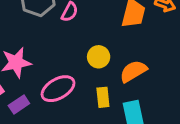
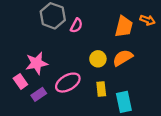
orange semicircle: (133, 71) -> (123, 58), moved

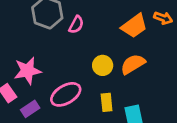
orange trapezoid: (124, 27) -> (134, 26), turned 40

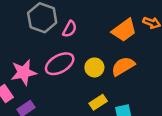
pink ellipse: (66, 94) -> (60, 64), moved
yellow rectangle: (107, 102) -> (98, 102), turned 63

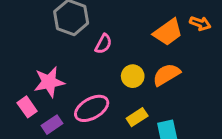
pink semicircle: (70, 29) -> (103, 44), moved
pink ellipse: (60, 64) -> (92, 108), moved

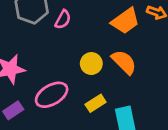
pink semicircle: (103, 44) -> (63, 19), moved
orange semicircle: (166, 75) -> (124, 62), turned 76

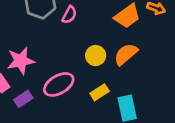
orange semicircle: (124, 62) -> (126, 54), turned -85

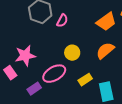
yellow circle: (96, 56) -> (72, 53), moved
purple rectangle: (23, 99) -> (34, 89), moved

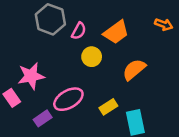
orange trapezoid: (106, 22) -> (116, 32), moved
yellow circle: (72, 53) -> (92, 57), moved

